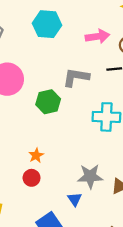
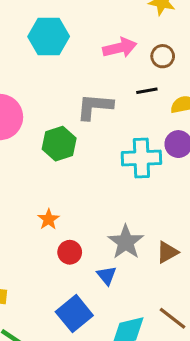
gray star: (90, 176) -> (126, 242), turned -30
red circle: (32, 178) -> (70, 252), moved

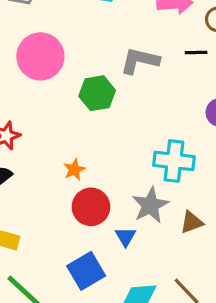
cyan cross: (141, 158) -> (174, 161), moved
red circle: (70, 252) -> (91, 207), size x1.5

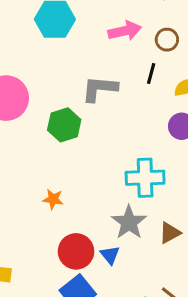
black line: (196, 52) -> (151, 73), turned -65
orange star: (74, 170) -> (53, 199), turned -30
red circle: (91, 207) -> (76, 251), moved

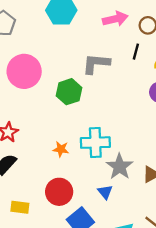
cyan cross: (145, 178) -> (95, 143), moved
red circle: (76, 251) -> (59, 192), moved

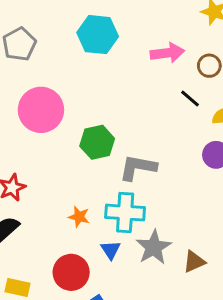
black line: (136, 52) -> (190, 99), turned -70
gray L-shape: (96, 64) -> (138, 168), moved
blue triangle: (105, 192) -> (111, 250), moved

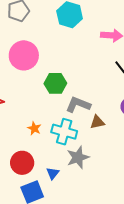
blue triangle: (111, 250) -> (53, 173), moved
brown triangle: (194, 262) -> (97, 122), moved

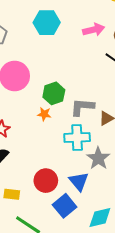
orange star: (34, 128) -> (44, 114), moved
blue triangle: (53, 173) -> (79, 181), size x1.5

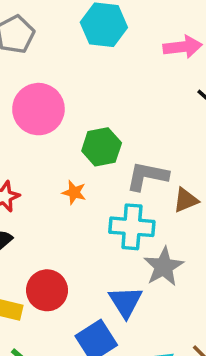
orange star: (44, 114) -> (74, 192), moved
red circle: (46, 181) -> (47, 290), moved

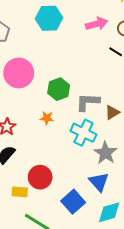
cyan cross: (132, 227) -> (83, 133), turned 30
blue triangle: (126, 302) -> (99, 182), moved

